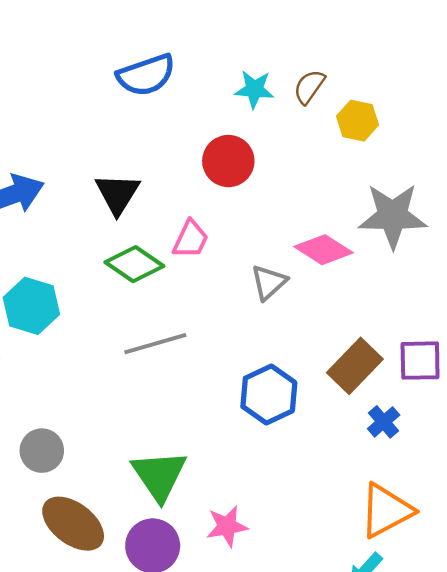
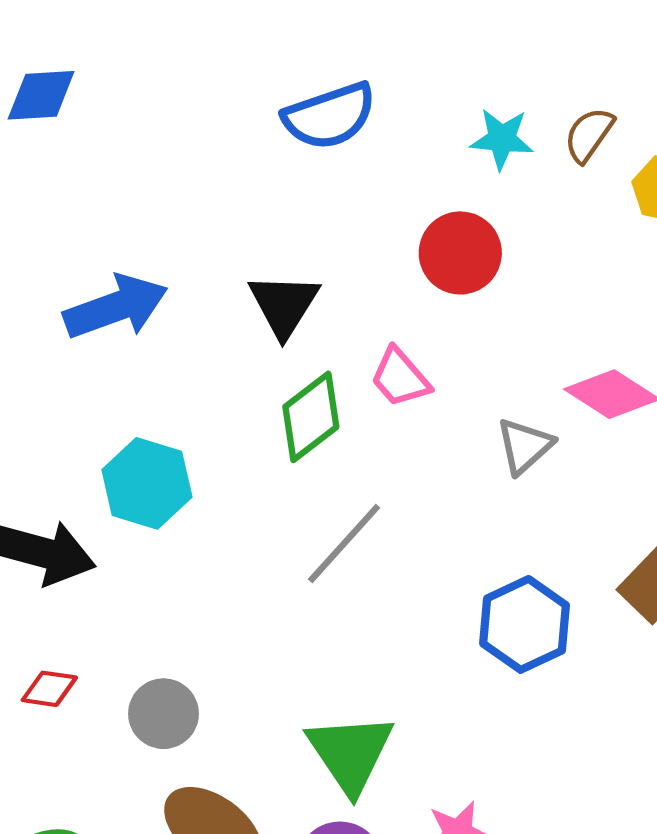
pink trapezoid: (191, 239) -> (400, 377), turned 114
green diamond: (134, 264) -> (311, 417), turned -72
gray line: (155, 344) -> (344, 544), turned -32

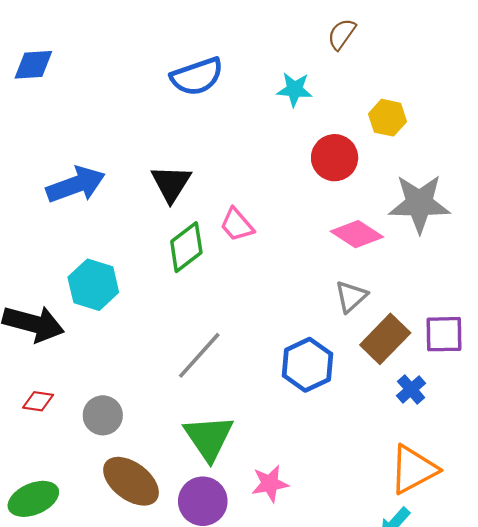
brown semicircle: (589, 135) -> (342, 34), moved
red circle: (460, 253) -> (335, 158), moved
gray triangle: (525, 446) -> (351, 297), moved
gray line: (344, 544) -> (199, 355), moved

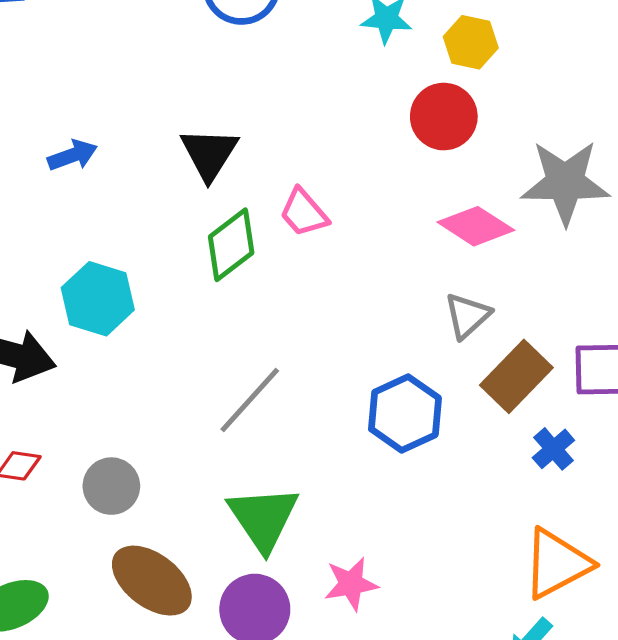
yellow hexagon: (387, 118) -> (471, 42), moved
blue arrow: (76, 185) -> (73, 155), size x0.6

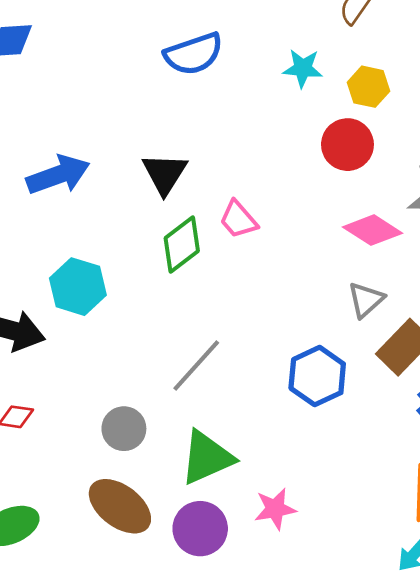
blue arrow: (73, 155) -> (58, 175), size x1.6
gray circle: (111, 486) -> (124, 429), moved
green triangle: (263, 518) -> (207, 458), turned 40

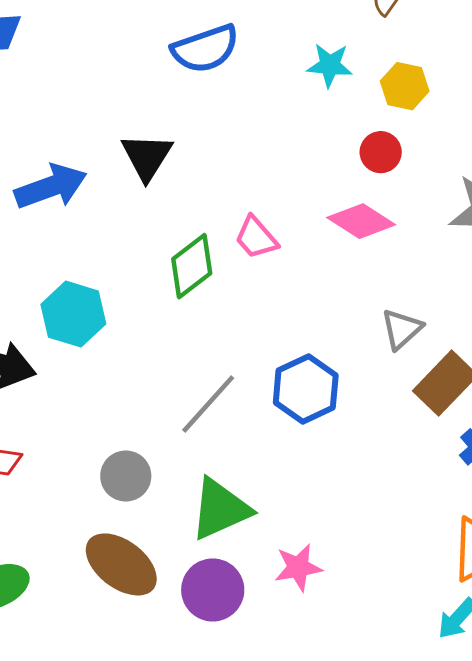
red circle: (347, 145) -> (381, 152), size x0.7
black triangle: (165, 174) -> (147, 157), moved
pink diamond: (372, 230) -> (361, 221), moved
blue hexagon: (317, 376) -> (306, 389), moved

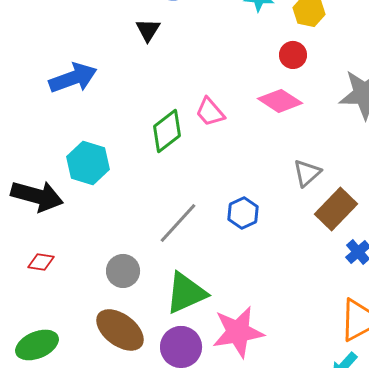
black triangle: (147, 157) -> (148, 30), moved, size x0.7
blue hexagon: (306, 389) -> (243, 213), size x0.7
pink star: (298, 567) -> (238, 332), size x1.6

